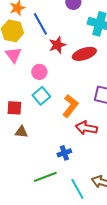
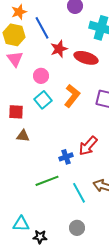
red ellipse: (84, 54) -> (86, 58), turned 35
orange L-shape: (70, 106) -> (72, 96), moved
red arrow: (86, 128) -> (88, 146), moved, turned -60

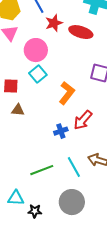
pink circle: (41, 76) -> (36, 50), size x1.5
orange L-shape: (72, 96) -> (67, 93), moved
green line: (47, 181) -> (42, 170), moved
gray circle: (77, 228) -> (72, 202), size x1.6

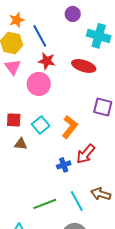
red star: (54, 23) -> (47, 61), moved, turned 30
cyan square: (38, 74) -> (41, 125), moved

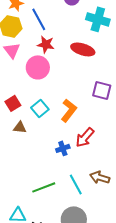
red square: (14, 120) -> (13, 103), turned -35

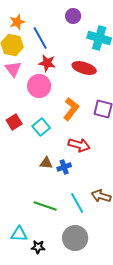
orange L-shape: (69, 110) -> (71, 109), moved
brown triangle: (20, 127) -> (46, 163), moved
red arrow: (85, 137) -> (79, 145), moved, turned -115
green line: (44, 187) -> (45, 206), turned 40

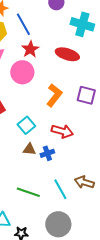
red star: (47, 63) -> (30, 49), turned 30
cyan square: (41, 127) -> (26, 125), moved

